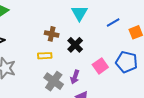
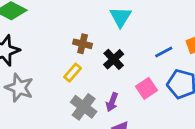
blue line: (113, 22) -> (164, 52), moved
yellow rectangle: (45, 56) -> (73, 73), turned -48

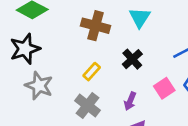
brown cross: (83, 44) -> (96, 26), moved, size x1.5
gray cross: (84, 107) -> (87, 106), moved

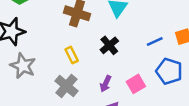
yellow rectangle: (92, 72) -> (72, 55), turned -70
pink square: (164, 88) -> (136, 84), moved

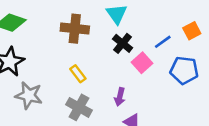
black cross: (109, 45) -> (123, 43), moved
pink square: (136, 84) -> (142, 63), moved

